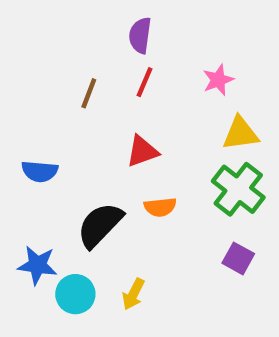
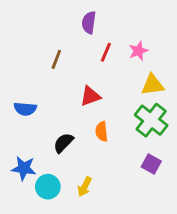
red line: (145, 82) -> (106, 52), moved
orange semicircle: (160, 207) -> (102, 131), turned 90
black semicircle: (100, 225) -> (63, 143), size x0.7

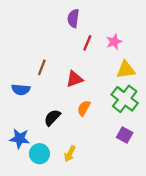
brown line: (56, 59) -> (42, 67), moved
orange semicircle: (102, 131) -> (84, 108), turned 35

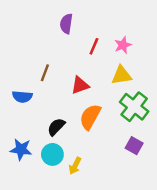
purple semicircle: (73, 18) -> (66, 24), moved
yellow triangle: (126, 70) -> (122, 75), moved
orange semicircle: (84, 108) -> (90, 117), size x1.5
cyan circle: (39, 154) -> (52, 154), moved

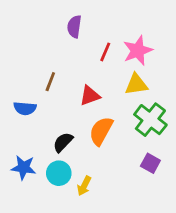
pink star: (123, 45) -> (138, 51), size x1.5

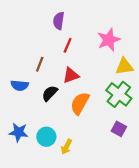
red line: (105, 52) -> (68, 45), moved
yellow triangle: (136, 84) -> (124, 67), moved
black semicircle: (63, 142) -> (50, 93), moved

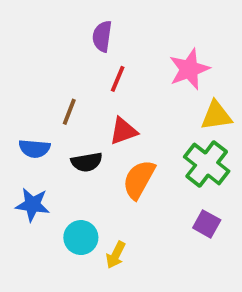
black semicircle: (50, 93) -> (87, 162), turned -144
blue star: (19, 132) -> (33, 205), moved

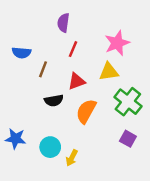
yellow triangle: (216, 116) -> (109, 72), moved
blue semicircle: (34, 149) -> (22, 53), moved
blue star: (33, 205) -> (16, 139), moved

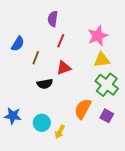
blue semicircle: (22, 53) -> (18, 44), turned -63
yellow triangle: (109, 72) -> (102, 60), moved
orange semicircle: (86, 111) -> (83, 109), moved

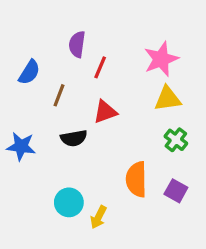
purple semicircle: (53, 19) -> (77, 44), moved
green cross: (107, 85) -> (176, 140), size x0.6
orange semicircle: (83, 109) -> (136, 179), turned -30
blue star: (13, 116) -> (21, 146), moved

